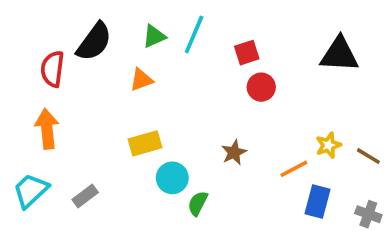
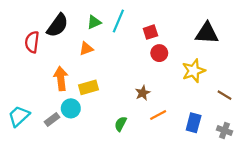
orange arrow: (47, 129) -> (61, 79), moved
yellow star: (328, 145) -> (194, 71), moved, size x1.5
orange line: (294, 169) -> (158, 115), moved
cyan circle: (172, 178) -> (71, 108), moved

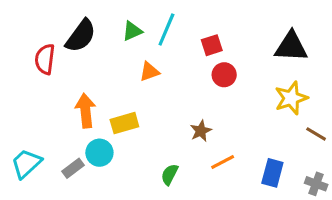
orange triangle: (86, 49) -> (149, 72), moved
yellow star: (194, 71) -> (291, 98), moved

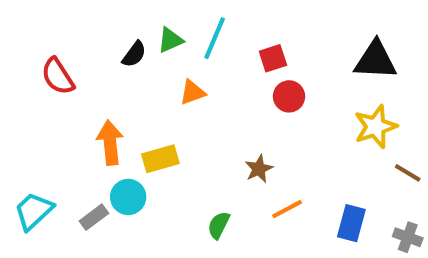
black semicircle: (81, 36) -> (134, 54), moved, size x0.6
red semicircle: (45, 59) -> (58, 76), turned -40

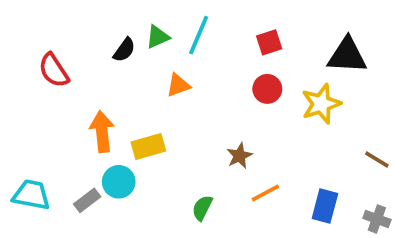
red square: (273, 58) -> (269, 42), moved
yellow star: (376, 127) -> (321, 104), moved
cyan trapezoid: (34, 211) -> (31, 195), turned 54

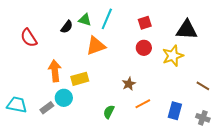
green triangle: (158, 37) -> (85, 20), turned 40
orange triangle: (178, 85) -> (96, 46), size x1.5

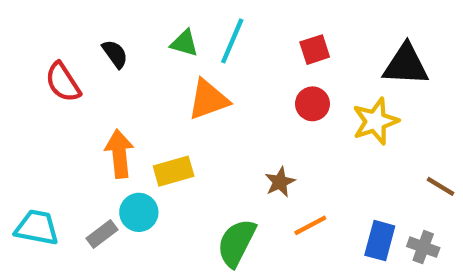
black semicircle: (67, 27) -> (115, 54), moved, turned -72
green semicircle: (109, 112) -> (237, 243), size x1.6
gray cross: (203, 118) -> (423, 247), moved

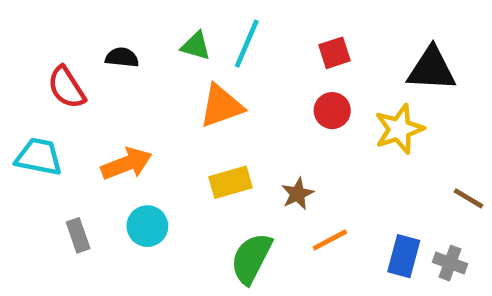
black semicircle: (115, 54) -> (122, 57), turned -48
orange arrow: (119, 154) -> (127, 164), turned 75
yellow rectangle: (174, 171) -> (231, 182), moved
cyan trapezoid: (37, 228) -> (39, 157), moved
gray rectangle: (102, 234) -> (78, 235), moved, turned -72

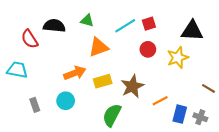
cyan line: (247, 44) -> (125, 26), moved, turned 35
black semicircle: (122, 57) -> (54, 26), size x1.5
orange arrow: (127, 164) -> (75, 73), moved
brown star: (298, 194) -> (132, 86), size x1.6
orange line: (330, 240) -> (160, 101), moved

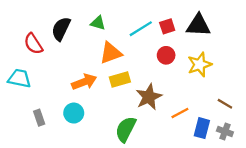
black semicircle: (54, 26) -> (61, 29), turned -70
black triangle: (192, 31) -> (198, 25), moved
yellow rectangle: (103, 81) -> (120, 80), moved
brown line: (209, 88) -> (225, 104), moved

